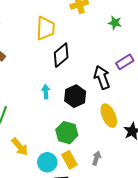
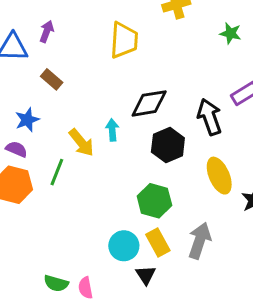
black diamond: (61, 55) -> (149, 103), moved, turned 30
cyan arrow: (46, 92) -> (112, 130), moved
yellow arrow: (20, 147) -> (81, 143), moved
gray arrow: (97, 158) -> (200, 241), size x1.6

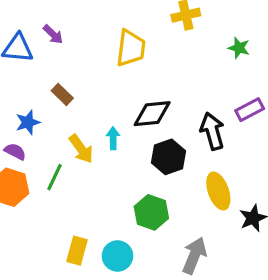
purple arrow: (47, 32) -> (53, 34), turned 110
brown rectangle: (52, 79) -> (62, 94), moved
yellow rectangle: (158, 242) -> (77, 251), moved, turned 40

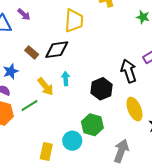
black diamond: (152, 114) -> (57, 50), moved
green line: (54, 177) -> (29, 105), turned 36
cyan circle: (117, 256) -> (72, 141), moved

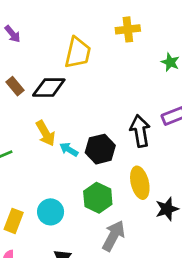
cyan arrow: (66, 79) -> (69, 149), moved, turned -64
yellow arrow: (46, 87) -> (46, 133), moved
green hexagon: (92, 125) -> (98, 198), moved

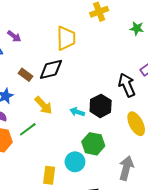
yellow arrow: (46, 133) -> (44, 105), moved
green hexagon: (98, 198) -> (93, 144), moved

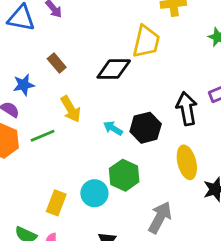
yellow trapezoid: (66, 38) -> (146, 42), moved
black diamond: (51, 69) -> (114, 69), moved

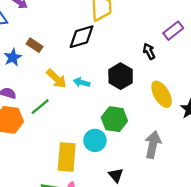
blue star: (24, 85) -> (13, 57), moved
black arrow: (187, 109) -> (149, 51), size x0.6
cyan arrow: (113, 128) -> (82, 82), moved
yellow rectangle: (56, 203) -> (67, 157), size x1.4

